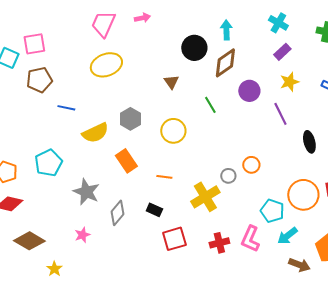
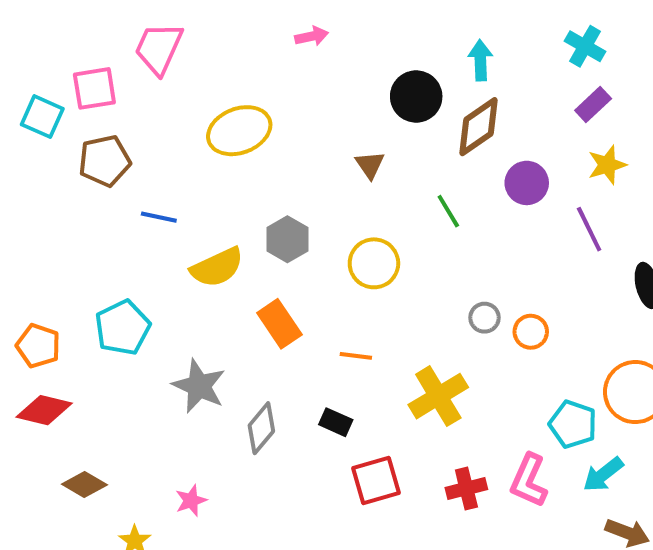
pink trapezoid: (103, 24) -> (159, 48), moved
gray circle: (228, 176) -> (484, 318), moved
pink star: (82, 235) -> (191, 501), moved
brown diamond: (29, 241) -> (84, 485), size x0.7

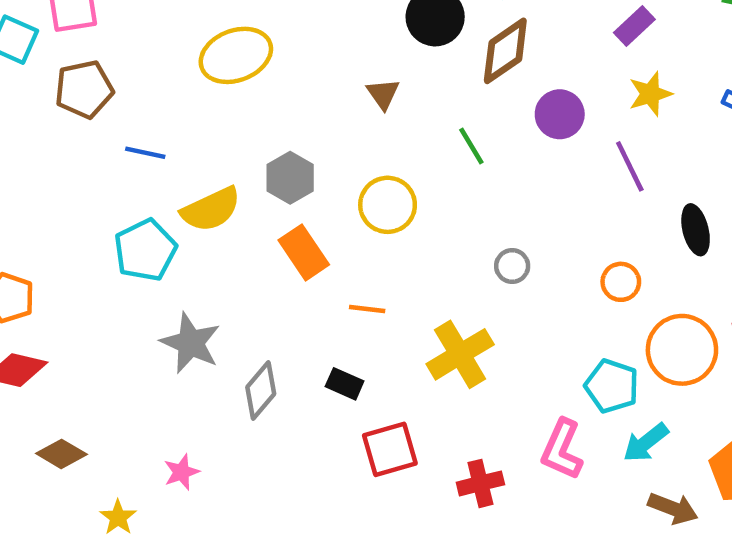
orange rectangle: (279, 324) -> (304, 252), moved
cyan pentagon: (123, 328) -> (145, 250), moved
orange circle: (531, 332) -> (621, 282), moved
red cross: (466, 489) -> (480, 483), moved

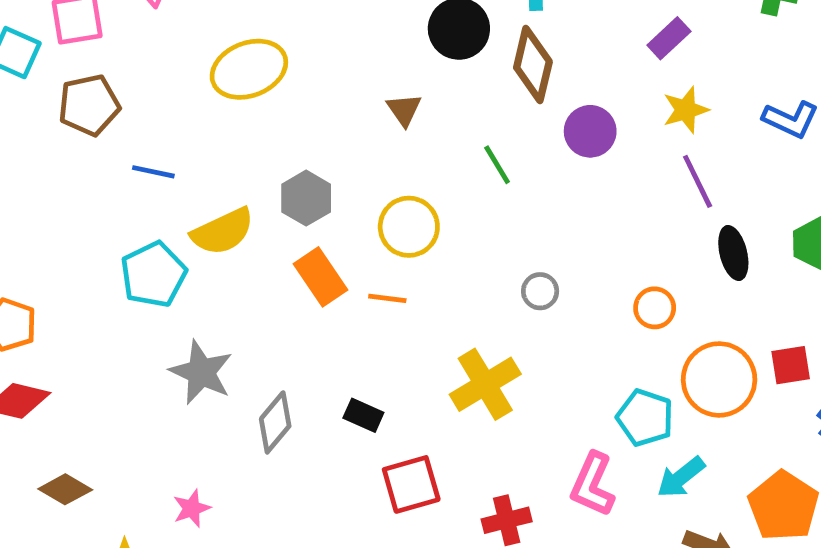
brown diamond: (505, 51) -> (533, 64), turned -42
purple line: (630, 166) -> (698, 181), moved
orange line: (367, 309) -> (387, 298), moved

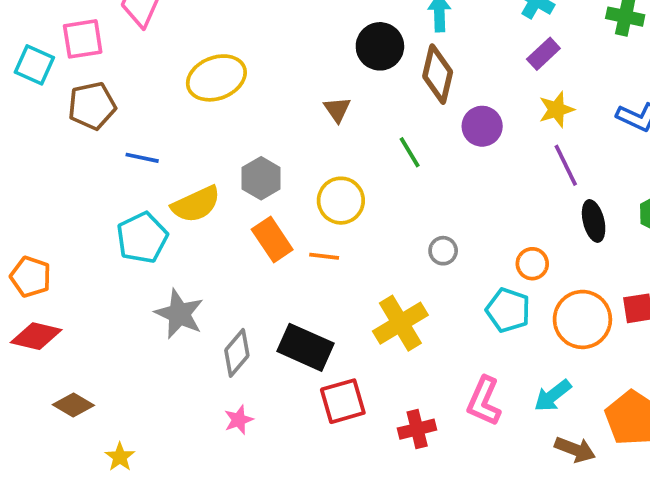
black rectangle: (363, 415) -> (306, 347), size x1.8
cyan pentagon: (645, 418) -> (508, 310), moved
pink star: (192, 508) -> (239, 420), moved

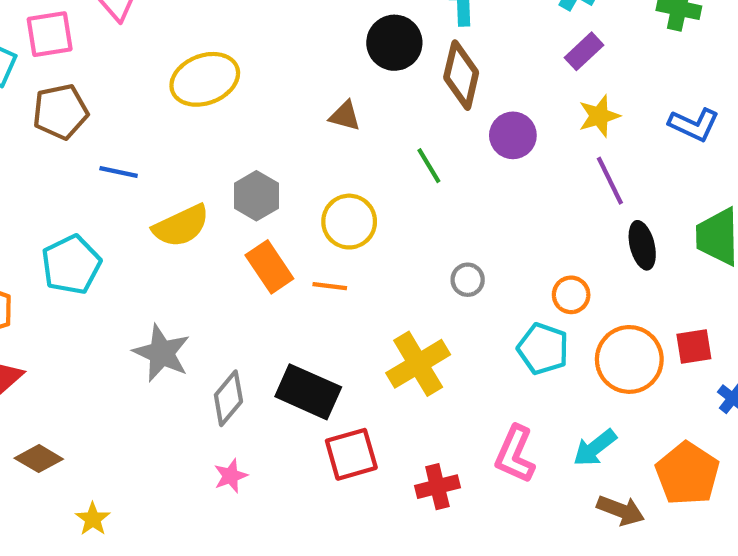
brown triangle: (337, 110) -> (345, 116), turned -40
cyan pentagon: (142, 238) -> (71, 265), moved

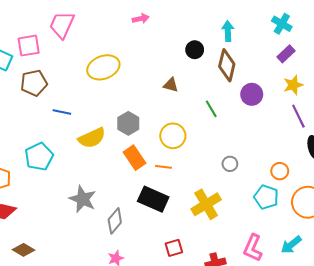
black circle: (394, 43) -> (195, 50), size x0.7
black rectangle: (308, 392) -> (153, 199), moved
red square: (351, 454) -> (174, 248), size x0.7

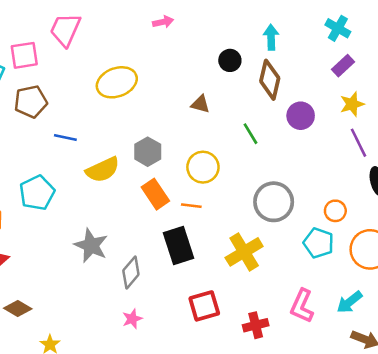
gray circle: (230, 164) -> (274, 202), size x2.0
black rectangle: (153, 199) -> (178, 246), turned 48
red square: (174, 248) -> (204, 306), size x1.4

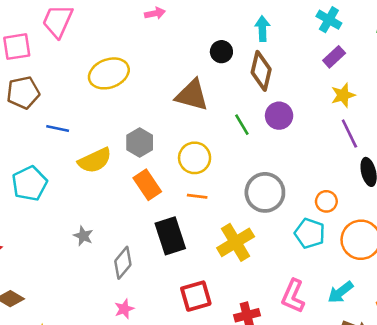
brown triangle: (200, 104) -> (192, 95), size x1.8
purple circle: (301, 116) -> (279, 116), moved
orange line: (191, 206) -> (197, 196), moved
gray star: (91, 246) -> (83, 236), size x0.6

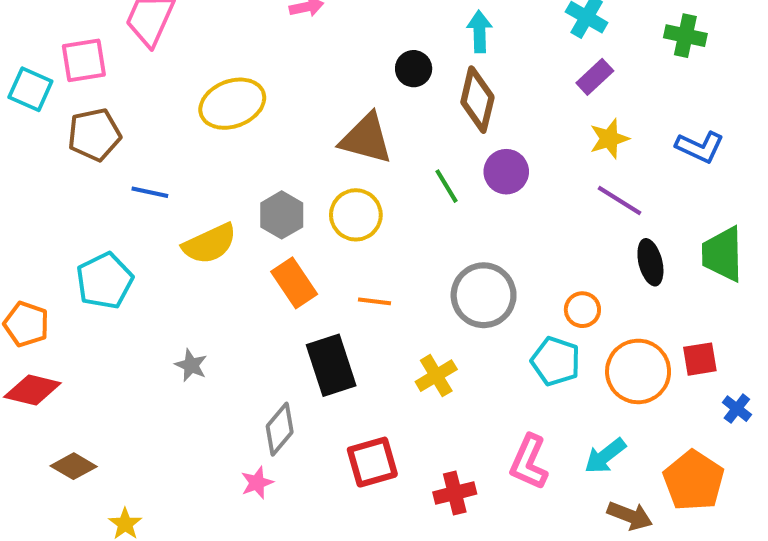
purple line: (349, 134) -> (620, 200), turned -32
yellow circle: (195, 158) -> (356, 215), moved
yellow cross: (236, 242) -> (436, 376), size x0.7
gray diamond: (123, 263) -> (280, 429), moved

